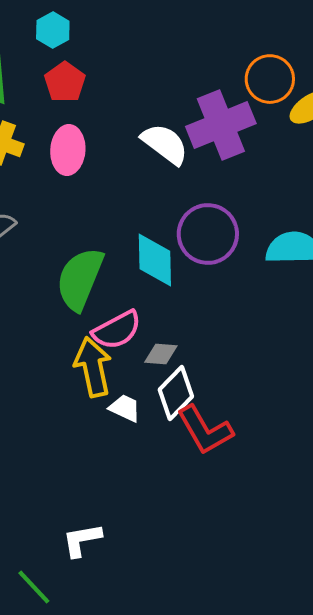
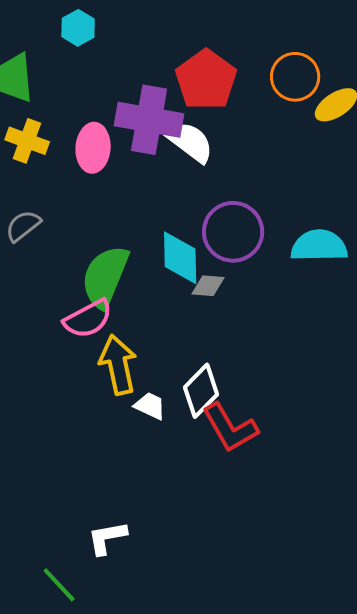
red pentagon: (65, 82) -> (206, 80), moved, size x1.5
purple cross: (221, 125) -> (149, 120), moved, turned 32
pink semicircle: (117, 330) -> (88, 319), moved
gray diamond: (161, 354) -> (208, 286), moved

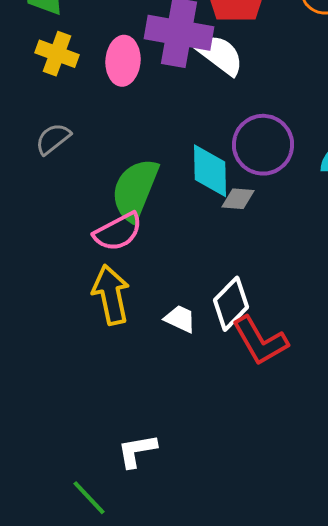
yellow arrow: (118, 365) -> (111, 295), moved

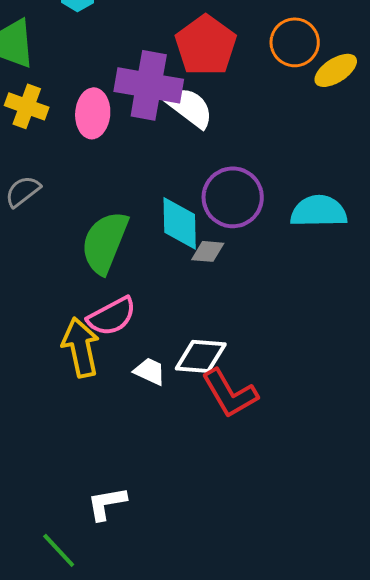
pink semicircle: (118, 232) -> (112, 316), moved
white diamond: (231, 304) -> (201, 356), turned 50

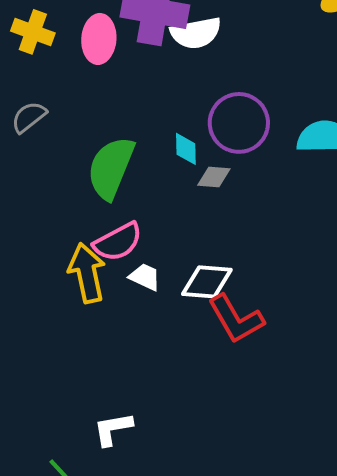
white semicircle: (190, 107) -> (196, 33), turned 132
cyan diamond: (180, 223) -> (186, 149), size x0.6
white trapezoid: (150, 371) -> (145, 277), moved

